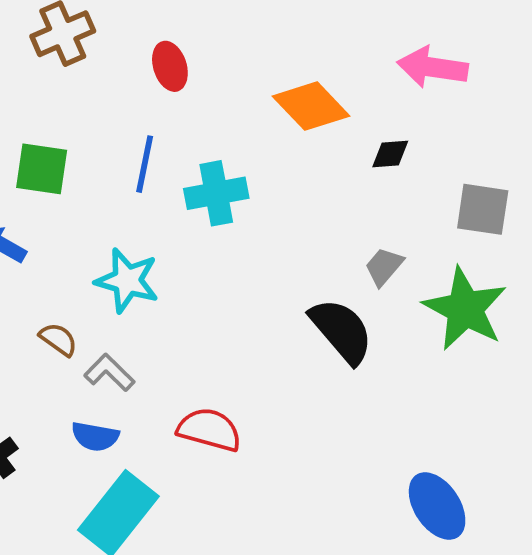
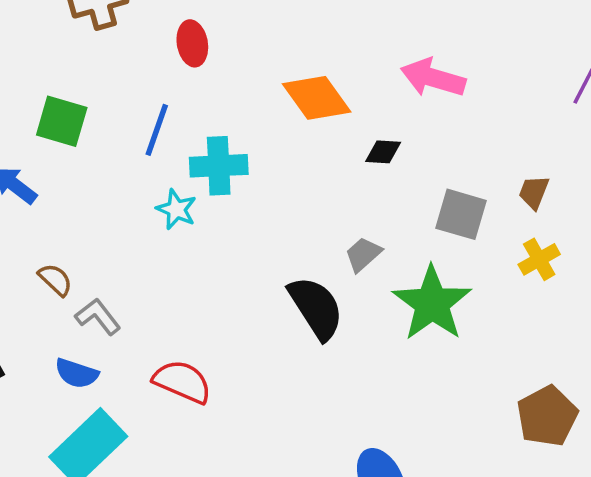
cyan star: (127, 280) -> (176, 209), moved, size x0.7

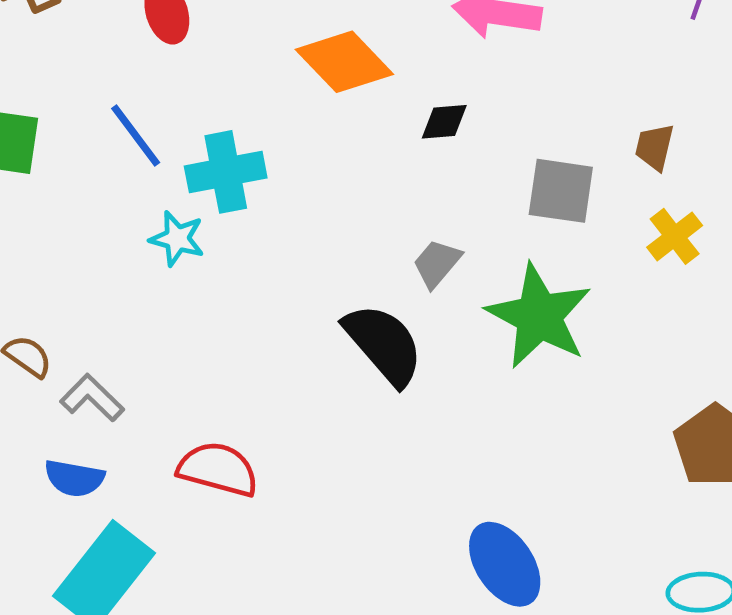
blue line: (157, 130) -> (136, 135), turned -48

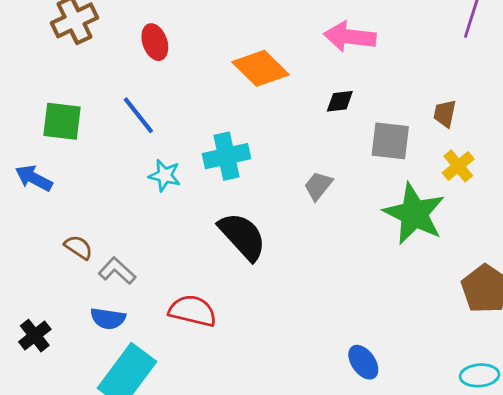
black diamond: (444, 122) -> (340, 101), moved
cyan cross: (226, 172) -> (226, 156), moved
green star: (539, 316) -> (414, 214), moved
black semicircle: (384, 344) -> (242, 236), moved
blue ellipse: (505, 564) -> (363, 362), size x0.7

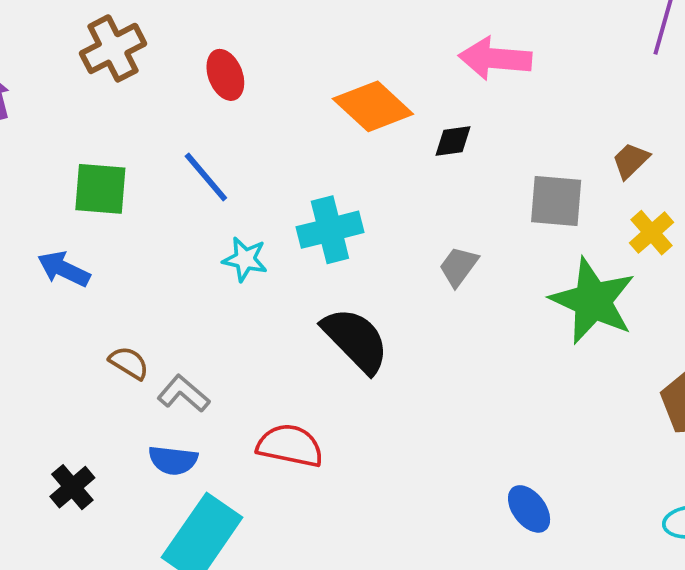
black diamond: (340, 101) -> (453, 141), moved
brown trapezoid: (445, 114) -> (631, 161), turned 36

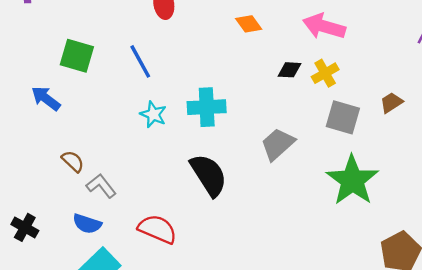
orange diamond: (373, 106) -> (249, 24), moved, size x0.6
yellow cross: (652, 233) -> (325, 73), moved
gray trapezoid: (459, 266) -> (278, 144), size x1.4
black cross: (72, 487) -> (25, 227), turned -32

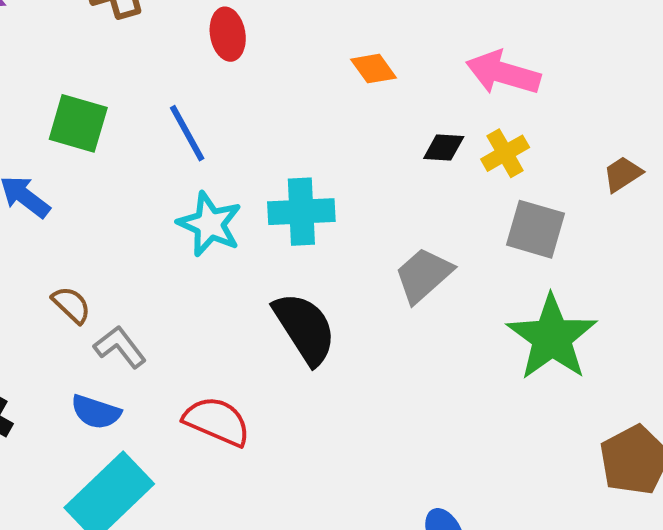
brown trapezoid: (391, 102) -> (623, 174), moved
cyan star: (153, 114) -> (210, 224), size x1.4

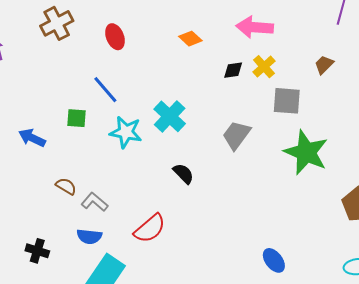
green square: (78, 123) -> (77, 118), moved, size x0.7
cyan cross: (301, 212) -> (170, 116), turned -32
black semicircle: (305, 328) -> (183, 174), size x0.6
red semicircle: (217, 421) -> (150, 228), turned 128

